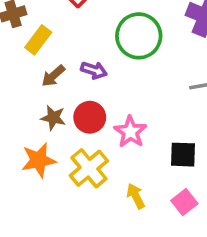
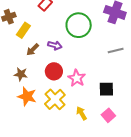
brown star: (53, 118) -> (21, 74), moved
orange star: (39, 160) -> (27, 96), turned 30

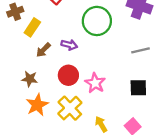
black square: (106, 89) -> (138, 88), moved
orange star: (27, 96) -> (37, 105), turned 30

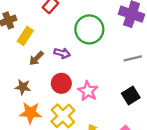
black square: (138, 88) -> (131, 95), turned -30
orange star: (37, 105) -> (30, 113), turned 30

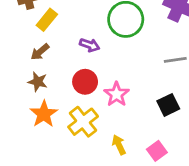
brown arrow: (36, 58) -> (40, 52), moved
orange star: (30, 113) -> (44, 114), turned 30

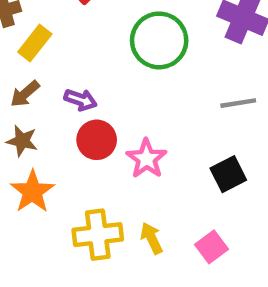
purple arrow: (90, 45) -> (81, 100), moved
yellow cross: (83, 122) -> (98, 235), moved, turned 32

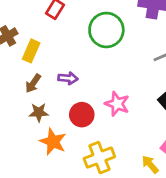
red circle: (97, 140) -> (82, 115), moved
yellow arrow: (152, 238) -> (150, 164), moved

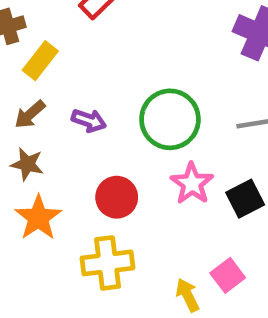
green circle: (106, 30) -> (170, 119), moved
pink star: (117, 104) -> (192, 184), moved
red circle: (82, 115) -> (117, 197), moved

